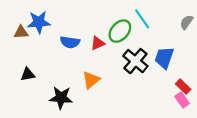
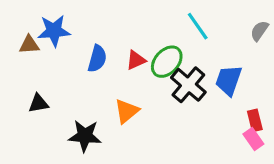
green ellipse: (120, 31) -> (167, 62), moved
blue semicircle: (70, 42) -> (97, 59), turned -84
red rectangle: (183, 87) -> (255, 120), turned 32

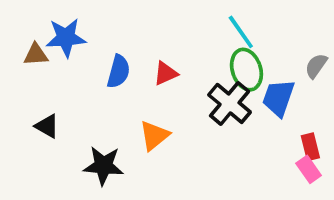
gray semicircle: (259, 31) -> (316, 66), moved
green ellipse: (167, 62) -> (246, 70), moved, turned -60
black triangle: (38, 103) -> (47, 126), turned 40

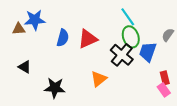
red triangle: (166, 73) -> (88, 39), size x1.5
orange triangle: (154, 135) -> (99, 79), moved

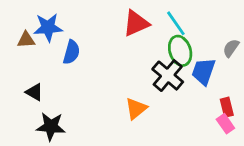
blue semicircle: (63, 38) -> (71, 52), moved
red triangle: (88, 39) -> (136, 23), moved
black star: (55, 88) -> (51, 126), moved

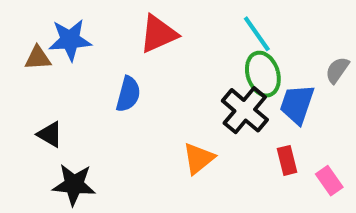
red triangle: (136, 23) -> (158, 34), moved
blue semicircle: (71, 52) -> (128, 94), moved
red rectangle: (227, 107) -> (287, 160), moved

